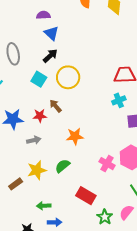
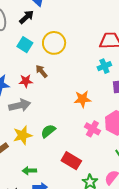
black arrow: (50, 56) -> (26, 17), moved
orange star: (75, 136) -> (82, 99), moved
gray arrow: (34, 140) -> (20, 105), size x1.5

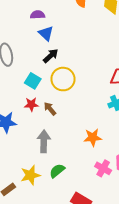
black arrow: (26, 17) -> (51, 56), moved
red star: (26, 81) -> (31, 104), moved
gray arrow: (20, 105) -> (44, 141), moved, turned -75

